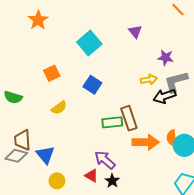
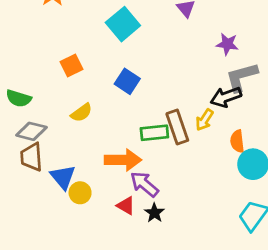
yellow arrow: (149, 80) -> (204, 120), moved, turned 133
orange semicircle: (172, 138) -> (237, 141), moved
orange arrow: (146, 142) -> (123, 160), moved
gray diamond: (16, 156) -> (31, 131), moved
yellow circle: (57, 181) -> (80, 193), moved

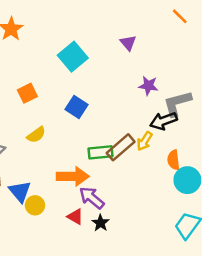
purple star: (227, 44) -> (148, 86), moved
brown rectangle: (177, 127) -> (121, 147), turned 68

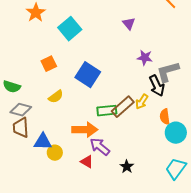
cyan square: (73, 57) -> (70, 29), moved
blue square: (77, 107) -> (88, 75), size x1.4
black arrow: (163, 121) -> (157, 86), turned -95
blue triangle: (20, 191) -> (43, 142), turned -48
black star: (100, 223) -> (127, 167), moved

